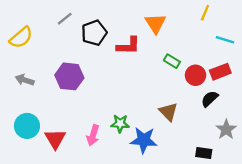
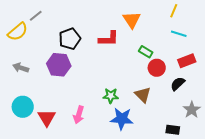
gray line: (65, 19) -> (36, 16), moved
black pentagon: (94, 33) -> (70, 39), moved
cyan line: (225, 40) -> (179, 34), moved
red circle: (196, 75) -> (157, 68), moved
green star: (120, 124) -> (111, 96), moved

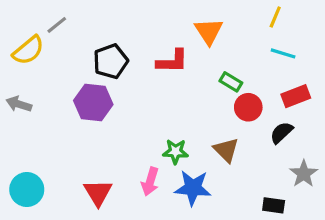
gray arrow: (21, 68) -> (19, 104), moved
cyan circle: (23, 107) -> (27, 190), moved
pink arrow: (79, 115) -> (150, 182), moved
red triangle: (47, 118) -> (98, 193), moved

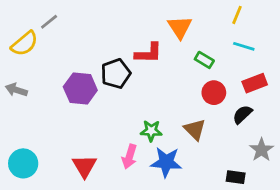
black pentagon: (111, 61) -> (116, 74), moved
green rectangle: (231, 82) -> (204, 60), moved

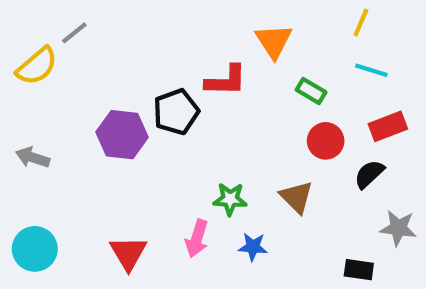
gray arrow: (16, 90) -> (33, 157), moved
gray star: (262, 150) -> (398, 228), turned -30
blue star: (166, 162) -> (253, 247), size x0.6

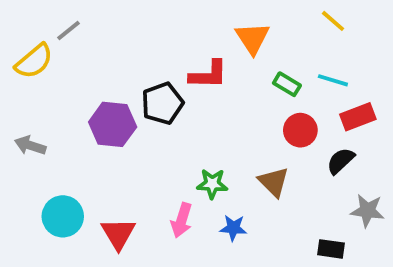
yellow line: (361, 22) -> (333, 21), turned -72
cyan line: (371, 70) -> (333, 80), moved
cyan circle: (35, 249) -> (63, 216), moved

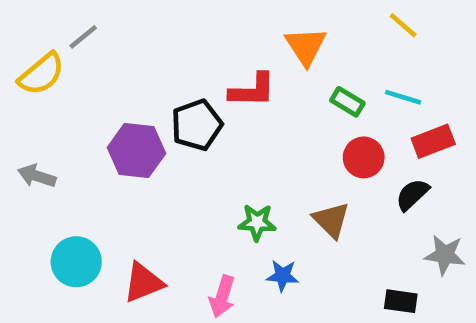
pink arrow: (182, 220) -> (222, 297), moved
red triangle: (118, 234) -> (143, 283), turned 39

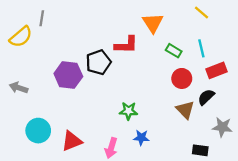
gray line: (83, 37) -> (42, 18), turned -42
cyan line: (403, 97) -> (201, 48), turned 60
brown triangle: (331, 220) -> (185, 110), moved

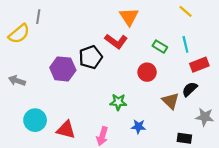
orange triangle: (153, 23) -> (129, 17), moved
red L-shape: (126, 45) -> (116, 41), turned 35
red circle: (182, 78) -> (147, 72), moved
blue star: (141, 138) -> (139, 127), moved
red triangle: (72, 141) -> (66, 130), turned 36

